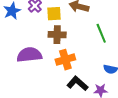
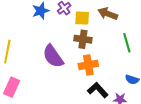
purple semicircle: (29, 55) -> (53, 56), turned -125

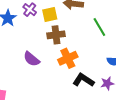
purple semicircle: (53, 56) -> (31, 59), size x0.7

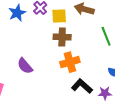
purple semicircle: (31, 59) -> (25, 66), moved

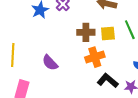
yellow square: (59, 16) -> (108, 34), moved

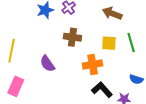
brown cross: (86, 32) -> (72, 37), moved

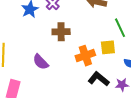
yellow square: (109, 43) -> (108, 47), moved

